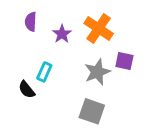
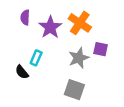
purple star: (62, 34) -> (50, 27), size x1.5

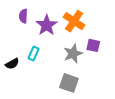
black semicircle: (22, 72) -> (12, 64), moved, turned -80

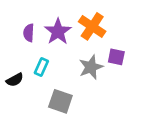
purple semicircle: (23, 16) -> (29, 33), moved
gray square: (69, 83) -> (60, 101), moved

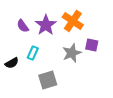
purple semicircle: (29, 33) -> (23, 26), turned -40
gray square: (60, 101) -> (48, 80), turned -36

